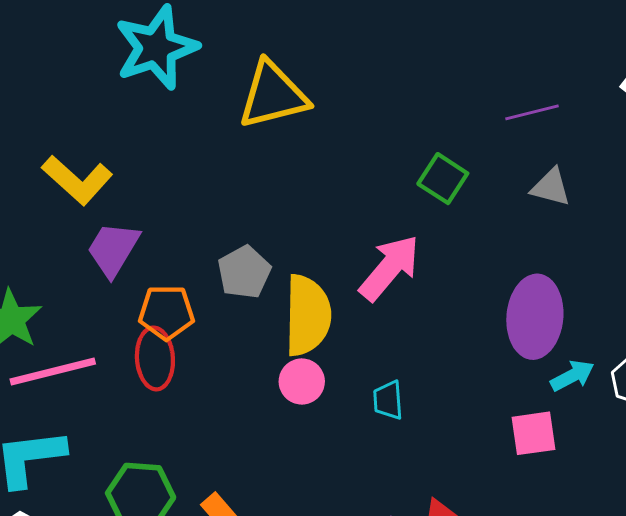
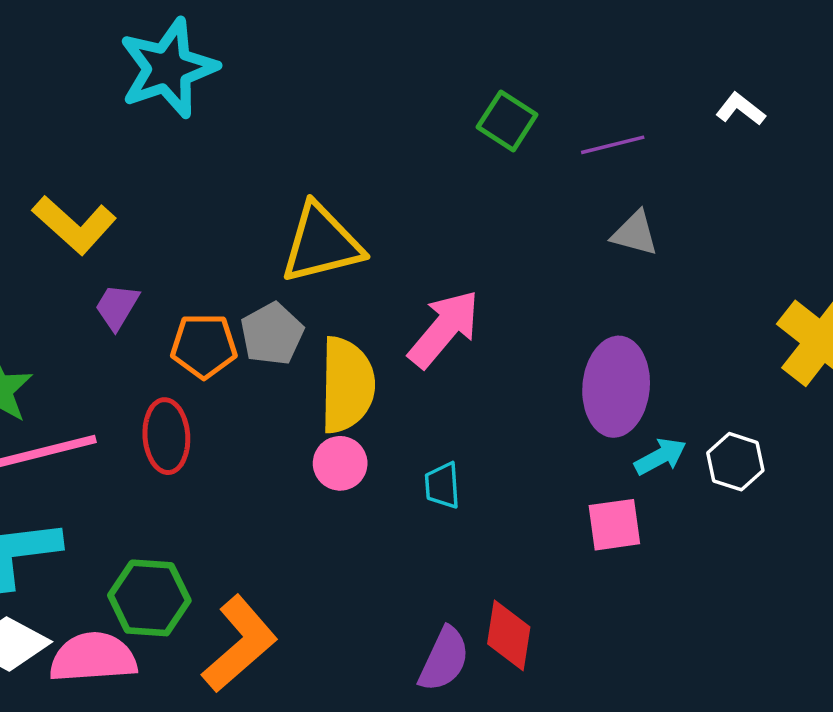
yellow triangle: (273, 95) -> (321, 244), moved
green square: (443, 179) -> (507, 121), moved
purple trapezoid: (113, 249) -> (117, 307), size x0.7
orange pentagon: (166, 312) -> (204, 346), moved

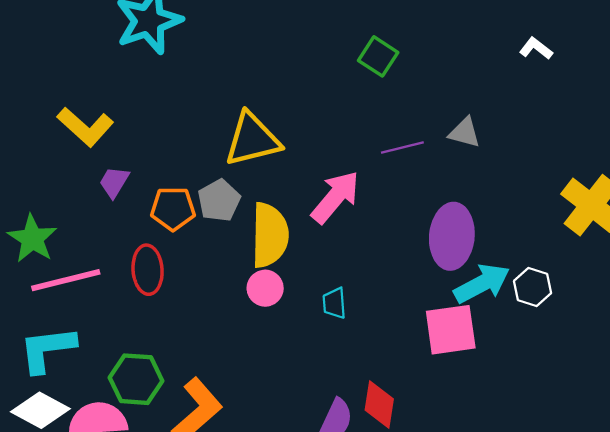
purple line: (613, 145) -> (402, 148), moved
cyan arrow: (660, 457) -> (482, 284), size x1.6
pink square: (614, 525) -> (451, 330), size x1.4

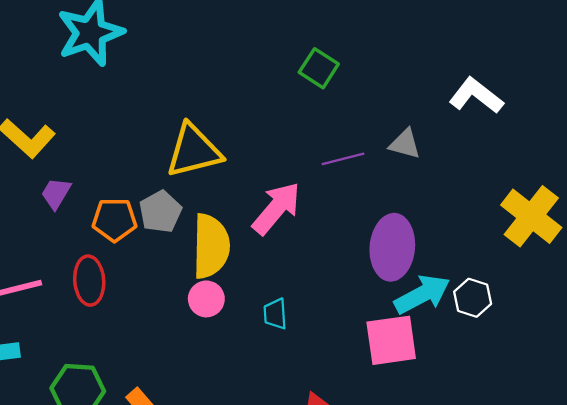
white L-shape: (536, 48) -> (476, 96), moved, size x1.6

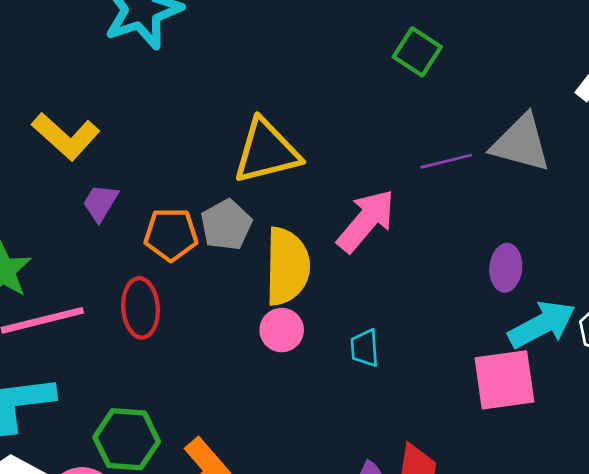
gray triangle: (405, 144) -> (521, 143), size x1.6
purple ellipse: (392, 247) -> (506, 268), size x0.6

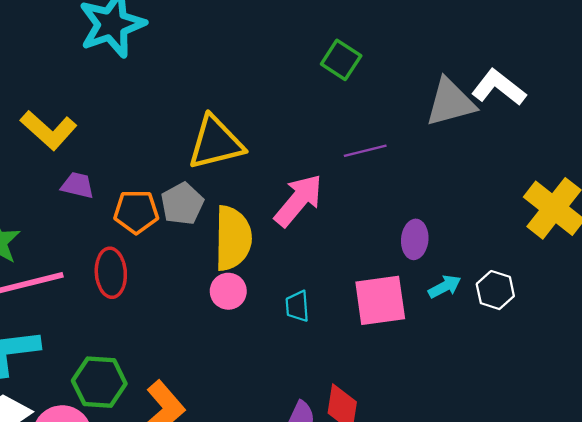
gray triangle: (521, 143) -> (450, 102), moved, turned -30
purple trapezoid: (100, 203) -> (77, 185), turned 72
cyan arrow: (542, 324) -> (445, 287), size x0.6
pink square: (504, 380) -> (380, 300), moved

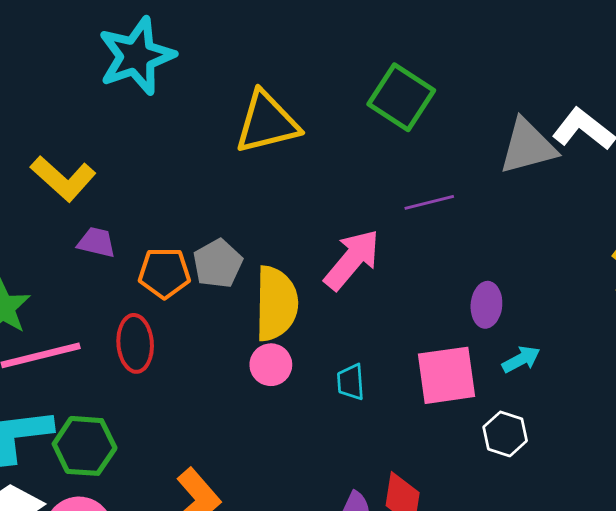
green square: (341, 60) -> (401, 97), size x1.4
yellow triangle: (216, 143) -> (267, 123), moved
white hexagon: (495, 290) -> (505, 434), moved
green hexagon: (99, 382) -> (85, 446), moved

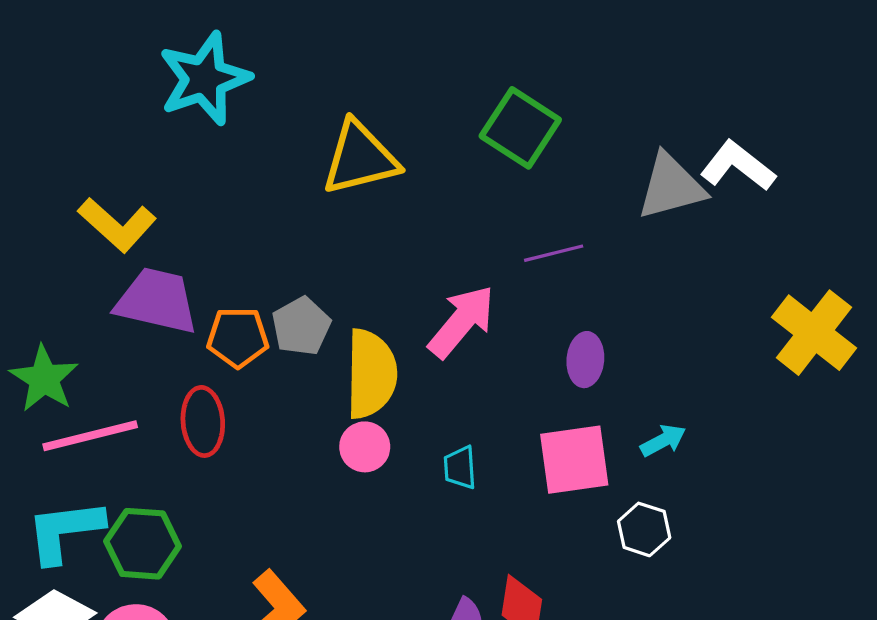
purple trapezoid: (97, 242) -> (157, 301), size x1.8
purple ellipse: (486, 305) -> (585, 360), moved

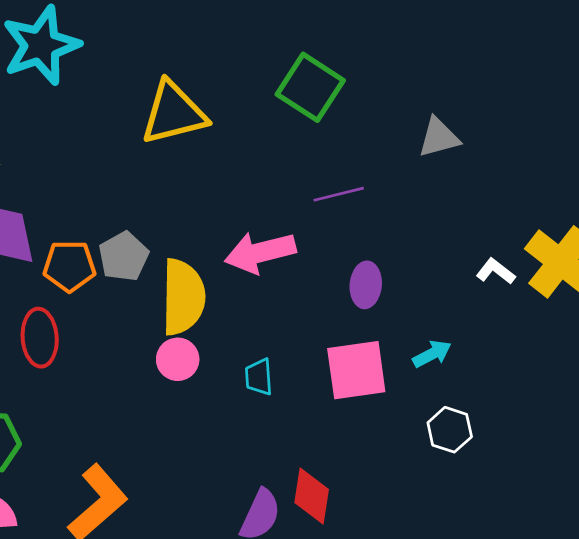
white L-shape: (738, 166) -> (496, 271), moved, size x0.6
gray triangle: (671, 187) -> (439, 137), size x0.7
pink arrow: (462, 321) -> (260, 252), turned -144
white hexagon: (644, 529) -> (450, 430), moved

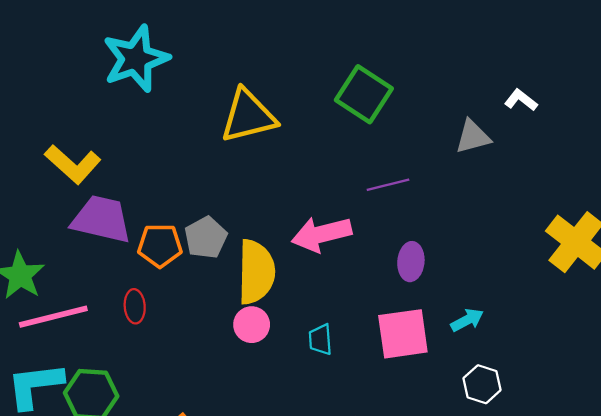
white L-shape: (496, 271) -> (521, 100), moved
red ellipse: (40, 338) -> (135, 306), size x0.7

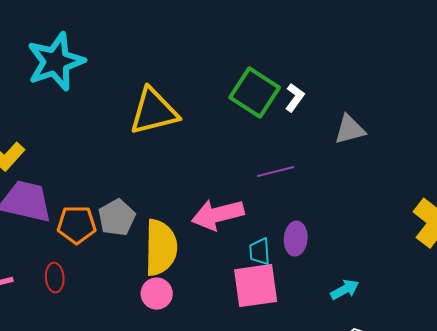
white L-shape: (521, 100) -> (295, 98), moved, turned 88
pink square: (403, 334) -> (256, 286), moved
cyan trapezoid: (320, 340) -> (260, 252), moved

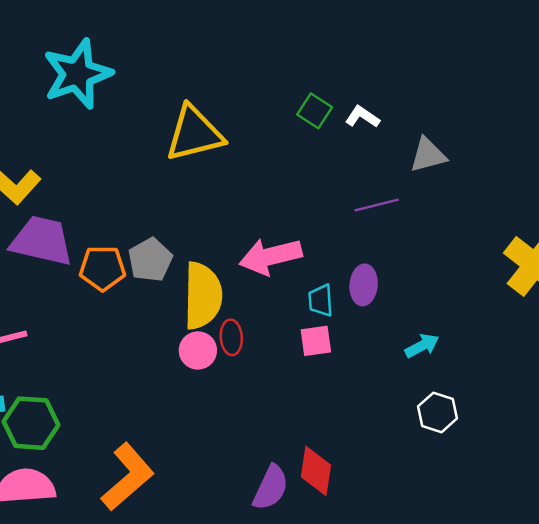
green square: (255, 93) -> (315, 111), size x0.6
white L-shape: (295, 98) -> (362, 117), turned -92
purple line: (276, 172) -> (377, 205), moved
red ellipse: (55, 278) -> (231, 337), moved
pink square: (256, 286) -> (316, 341), size x0.6

